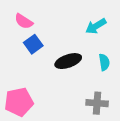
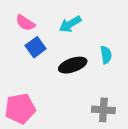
cyan arrow: (96, 26) -> (70, 24), moved
cyan semicircle: (104, 62) -> (106, 55), moved

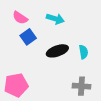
cyan arrow: (70, 24) -> (55, 19), turned -132
cyan semicircle: (106, 55) -> (83, 52), moved

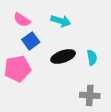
pink pentagon: (16, 85) -> (17, 69), moved

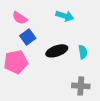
cyan arrow: (61, 21) -> (65, 16), moved

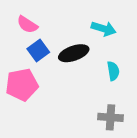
cyan arrow: (65, 16) -> (104, 29), moved
black ellipse: (57, 51) -> (74, 53), moved

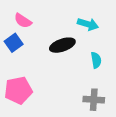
blue square: (38, 50) -> (14, 43), moved
pink pentagon: (22, 85) -> (18, 90), moved

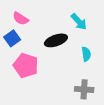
cyan arrow: (88, 24) -> (79, 22), turned 30
pink pentagon: (18, 90) -> (26, 65), moved, turned 30

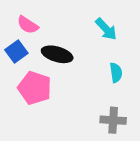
black ellipse: (56, 40) -> (57, 54), moved, turned 35

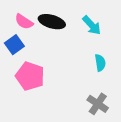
black ellipse: (57, 54) -> (52, 22), moved
gray cross: (113, 120) -> (98, 104), turned 30

